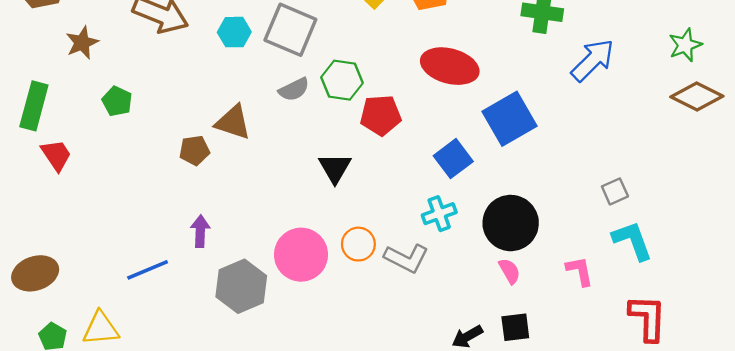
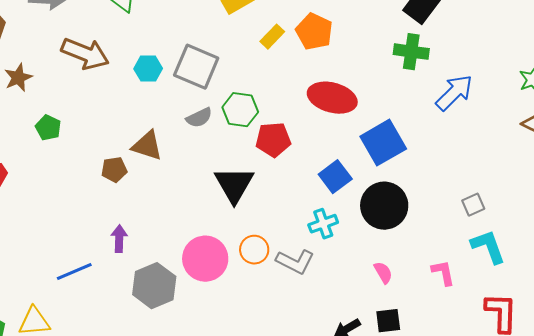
black triangle: (335, 168) -> (234, 185), size x1.4
black circle: (511, 223) -> (384, 206), moved

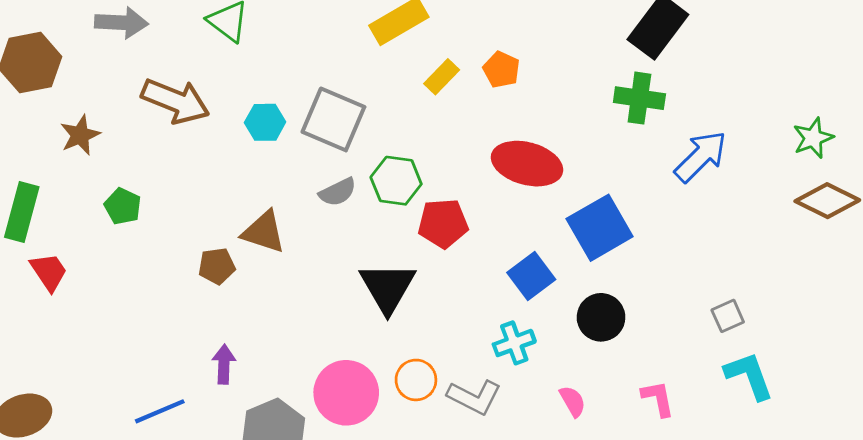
orange pentagon: (314, 32) -> (501, 70), size x0.7
black circle: (384, 206) -> (601, 317), size x0.7
pink semicircle: (383, 273) -> (573, 401), moved
pink L-shape: (443, 273) -> (658, 398), moved

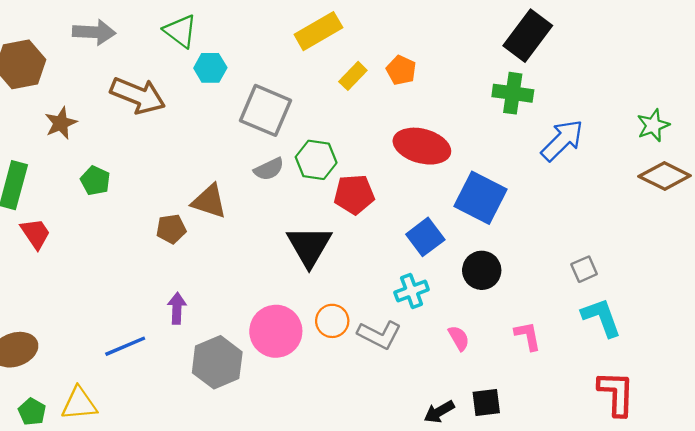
cyan hexagon: (265, 122) -> (210, 68), moved
blue square: (600, 228) -> (481, 198), turned -33

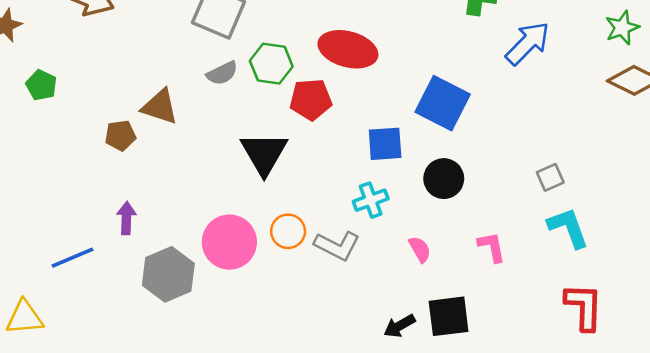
red ellipse: (422, 146) -> (348, 49), moved
blue square: (425, 237) -> (385, 144), turned 33
black square: (486, 403) -> (449, 316), size x1.4

